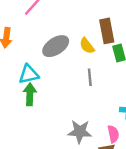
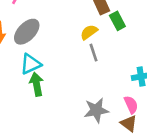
gray ellipse: (56, 46) -> (27, 32), moved
yellow semicircle: (87, 46) -> (89, 32), moved, turned 105

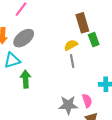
cyan triangle: (31, 64) -> (12, 60), moved
pink semicircle: (131, 105) -> (87, 101), moved

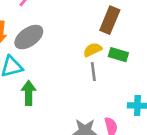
brown rectangle: (82, 23) -> (110, 20), turned 36
green rectangle: (94, 40) -> (118, 55), moved, turned -56

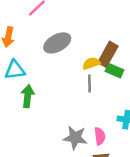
brown rectangle: (110, 20) -> (108, 54), moved
gray ellipse: (29, 37) -> (57, 43), moved

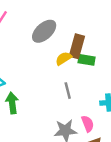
gray ellipse: (57, 43) -> (44, 31), moved
gray line: (90, 84) -> (68, 91), moved

